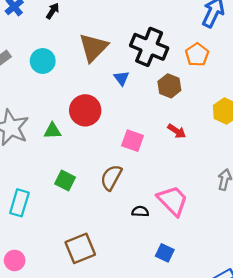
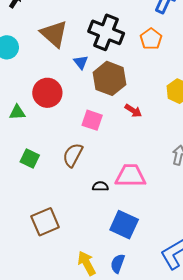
brown triangle: (93, 47) -> (54, 34), turned -32
brown hexagon: (169, 86) -> (110, 78), moved, size x1.5
pink trapezoid: (173, 201) -> (131, 176), turned -44
blue square: (165, 253) -> (124, 225), size x1.6

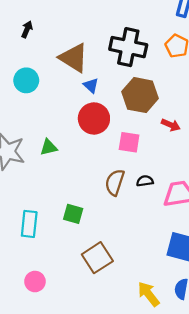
blue triangle: (81, 62) -> (91, 85), moved
red circle: (47, 93) -> (94, 118), moved
green square: (30, 159) -> (73, 214), moved
black semicircle: (100, 186) -> (145, 181), moved

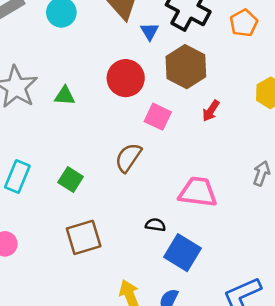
blue triangle: (91, 85) -> (150, 31), moved
red arrow: (171, 125) -> (211, 111), turned 84
black semicircle: (145, 181) -> (155, 225), moved

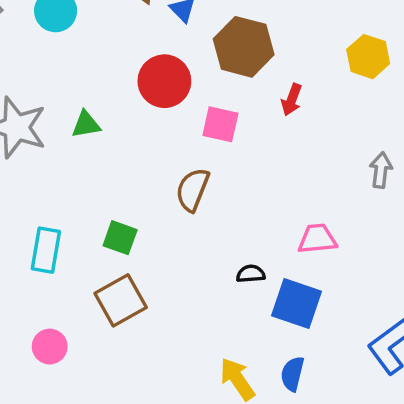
pink trapezoid: (198, 192) -> (317, 239), moved, size x0.7
brown square: (84, 237) -> (121, 300), moved

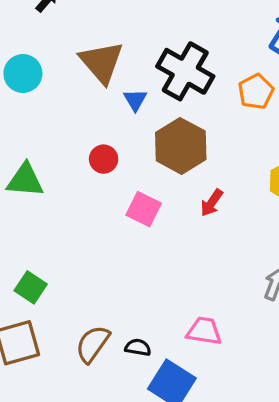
red circle: (164, 81) -> (104, 159), size x0.6
green triangle: (86, 124) -> (25, 180), size x1.4
brown semicircle: (193, 190) -> (93, 344), moved

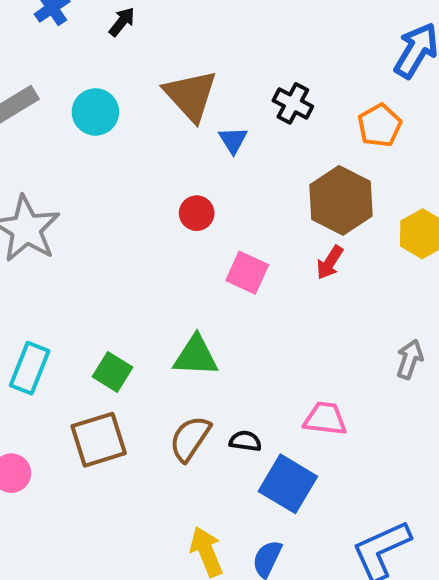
black cross: (185, 71) -> (293, 103), size x0.6
brown hexagon: (181, 146) -> (341, 200), moved
green triangle: (25, 180) -> (196, 356), moved

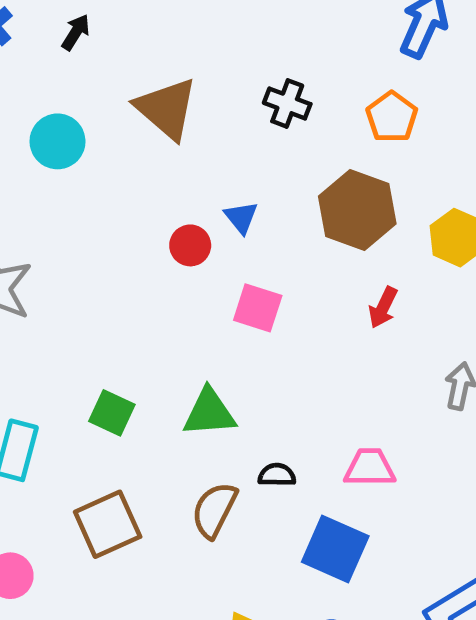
blue triangle: (233, 140) -> (241, 217), moved
red arrow: (330, 263) -> (383, 307), moved
green square: (113, 372) -> (112, 413), moved
black semicircle: (245, 441) -> (277, 475), moved

